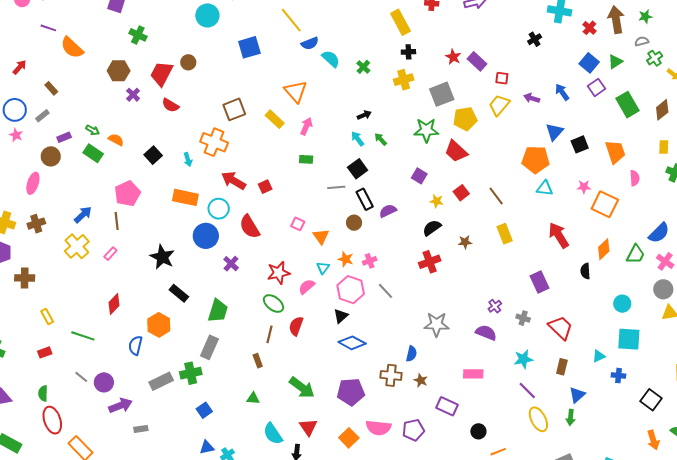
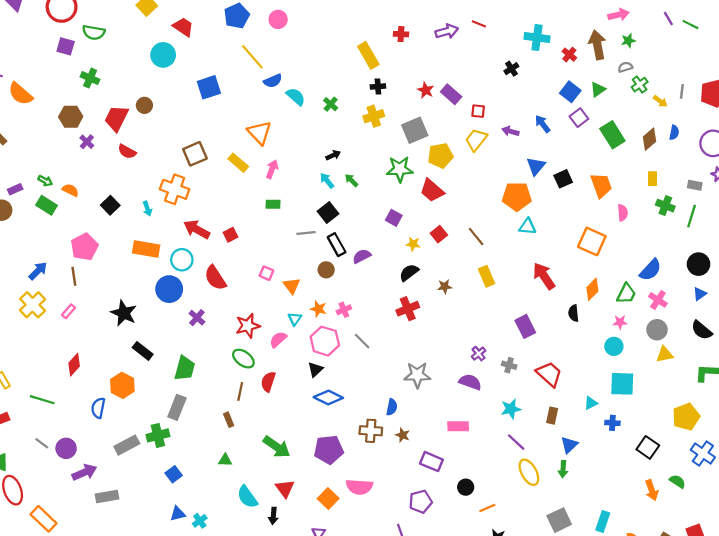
pink star: (584, 187) -> (620, 322), moved
gray rectangle: (141, 429) -> (107, 497), size x1.5
purple pentagon: (413, 430) -> (421, 502), moved

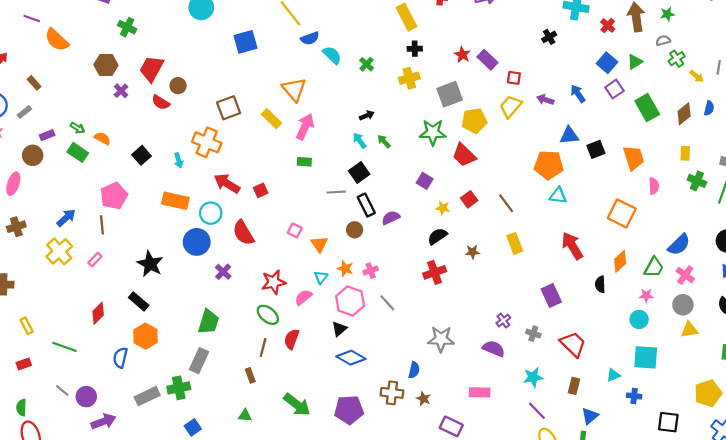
brown circle: (144, 105) -> (178, 86), moved
blue triangle: (536, 166) -> (569, 136), turned 42
pink arrow: (272, 169) -> (305, 127), size x1.4
black rectangle: (143, 351) -> (139, 301), moved
black square: (648, 447) -> (668, 422), turned -30

